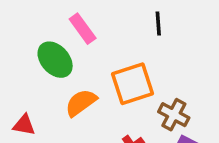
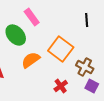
black line: (158, 23) -> (87, 20), moved
orange square: (132, 84) -> (61, 49), turned -35

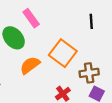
brown cross: (85, 67) -> (89, 73), turned -36

